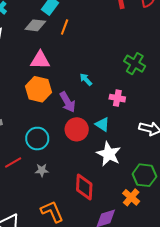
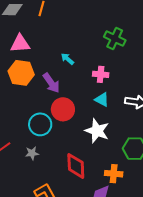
cyan triangle: (102, 124) -> (102, 100), moved
cyan circle: (37, 139) -> (40, 124), moved
orange cross: (131, 197) -> (114, 174), moved, turned -30

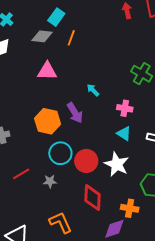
orange hexagon: (21, 73) -> (48, 121), moved
red circle: (63, 109) -> (86, 161), moved

